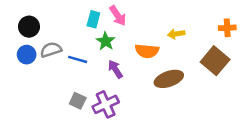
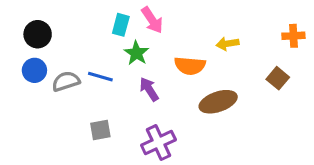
gray semicircle: (51, 50) -> (66, 81), moved
brown square: (215, 61) -> (278, 78), size x0.6
gray square: (78, 101) -> (100, 130), turned -35
purple cross: (106, 104) -> (158, 143), moved

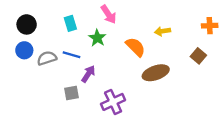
cyan rectangle: (121, 25) -> (70, 23), moved, turned -32
orange semicircle: (190, 66) -> (136, 47), turned -140
purple arrow: (149, 89) -> (88, 74), moved, turned 66

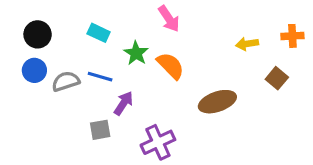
pink arrow: (109, 14) -> (169, 19), moved
cyan rectangle: (70, 23) -> (99, 33), turned -48
yellow arrow: (162, 31) -> (247, 44), moved
orange semicircle: (136, 47) -> (170, 66), moved

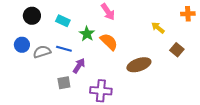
black circle: (38, 34) -> (32, 16), moved
orange cross: (292, 36) -> (188, 14), moved
yellow arrow: (247, 44) -> (158, 28), turned 48
purple cross: (158, 142) -> (101, 91), turned 30

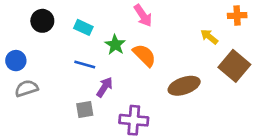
orange cross: (188, 14) -> (237, 16), moved
blue circle: (22, 45) -> (16, 61), moved
brown square: (177, 50) -> (234, 66), size x1.6
gray semicircle: (42, 52) -> (26, 88), moved

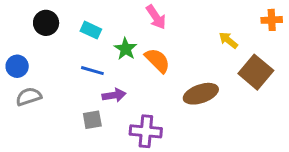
orange cross: (237, 16) -> (272, 20), moved
purple arrow: (105, 87) -> (114, 95), turned 48

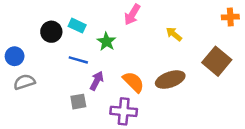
pink arrow: (156, 17) -> (132, 15), turned 65
black circle: (46, 23) -> (51, 32), moved
yellow arrow: (228, 40) -> (174, 34), moved
orange semicircle: (157, 60) -> (133, 82), moved
purple arrow: (114, 95) -> (97, 81), turned -54

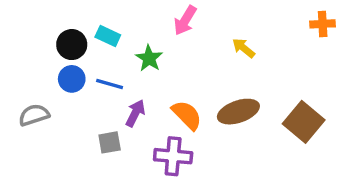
blue circle: (15, 56) -> (72, 79), moved
brown square: (217, 61) -> (304, 122), moved

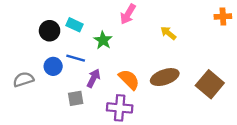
blue circle: (72, 79) -> (53, 66), moved

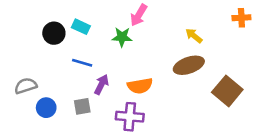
yellow arrow: (168, 33) -> (194, 36), moved
green star: (103, 40) -> (122, 37), moved, turned -30
blue circle: (53, 66) -> (46, 108), moved
brown ellipse: (165, 77) -> (189, 65), moved
orange semicircle: (129, 79) -> (140, 86), turned 125

